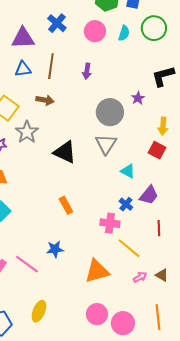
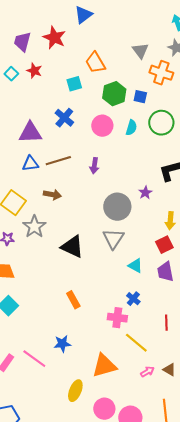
brown line: (51, 66) -> (58, 161), turned 65
red square: (157, 150) -> (164, 245), turned 36
purple trapezoid: (149, 195) -> (165, 272), moved, turned 130
yellow ellipse: (39, 311) -> (75, 391), moved

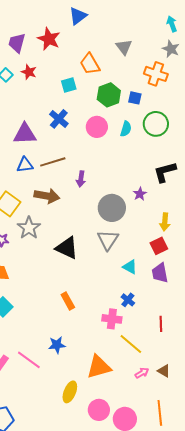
gray triangle: (140, 51) -> (124, 47), moved
purple arrow: (94, 166) -> (81, 179), moved
brown arrow: (52, 195) -> (47, 196), size x1.4

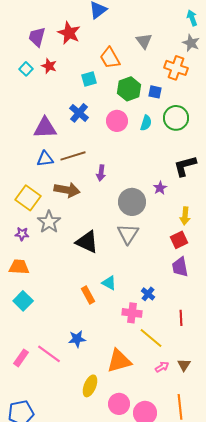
cyan triangle: (130, 267) -> (109, 283), moved
brown triangle: (164, 371) -> (184, 365), turned 32

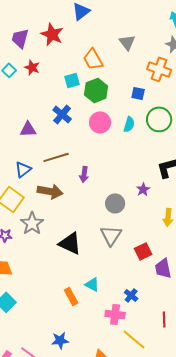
green hexagon: (129, 89) -> (96, 90), moved
purple triangle: (45, 128) -> (28, 129), size x0.7
blue triangle: (45, 159) -> (23, 169), moved, turned -30
gray circle: (132, 202) -> (115, 203), size x0.7
red square: (179, 240) -> (143, 251), moved

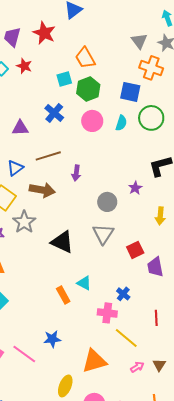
gray triangle: (127, 42) -> (139, 41), moved
blue square: (138, 93) -> (130, 92), size x1.5

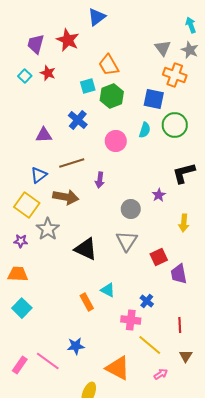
pink circle: (92, 121) -> (116, 141), moved
orange triangle: (94, 361) -> (118, 368), turned 44
brown triangle: (159, 365) -> (186, 356), moved

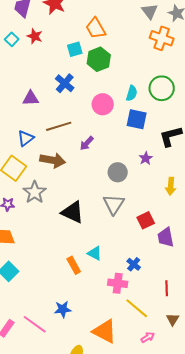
blue square: (154, 99) -> (137, 119), moved
purple arrow: (100, 180) -> (87, 143), turned 35

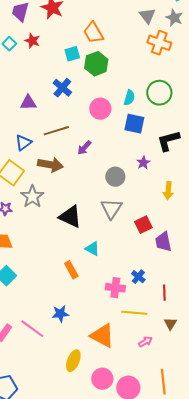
cyan triangle: (95, 253) -> (92, 249), moved
blue cross: (134, 264) -> (138, 277), moved
yellow line: (137, 308) -> (134, 313), turned -35

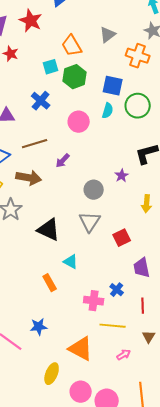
gray triangle: (147, 16) -> (108, 35), moved, turned 30
blue square: (134, 124) -> (113, 86), moved
purple trapezoid: (163, 242) -> (142, 268), moved

